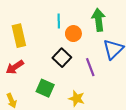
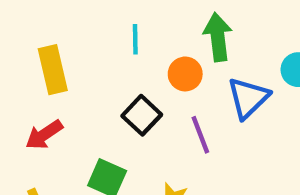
orange circle: (73, 34) -> (185, 74), moved

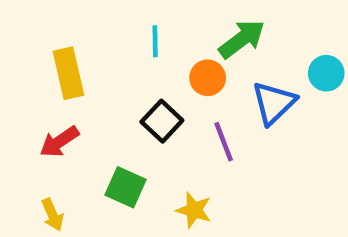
green arrow: (218, 37) -> (242, 39), turned 60

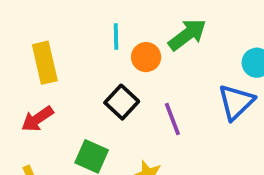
orange circle: (208, 78) -> (146, 57), moved
blue triangle: (274, 103) -> (236, 102), moved

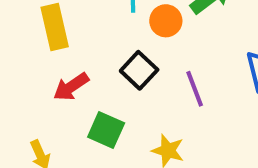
red arrow: (37, 119) -> (71, 87), moved

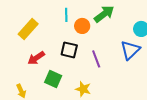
yellow rectangle: (55, 27) -> (28, 29), turned 55
black square: (139, 70) -> (69, 50), turned -30

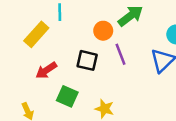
cyan line: (66, 15) -> (60, 12), moved
purple line: (96, 59) -> (121, 54), moved

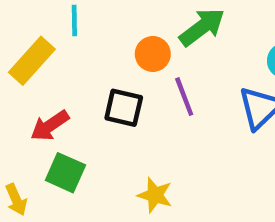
green square: (67, 96) -> (65, 173), moved

